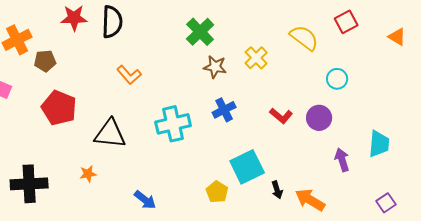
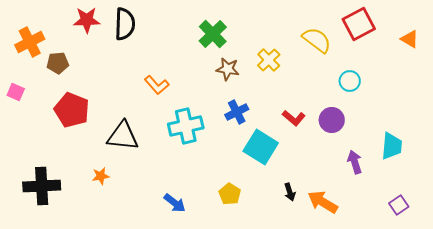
red square: (346, 22) -> (359, 24), size x1.4
orange L-shape: (129, 75) -> (157, 85), moved
cyan square: (247, 167) -> (261, 147), moved, turned -32
blue arrow: (145, 200) -> (175, 203), moved

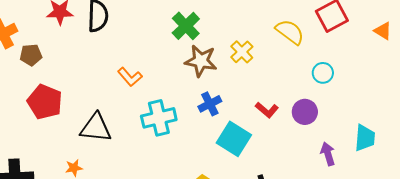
brown star: (228, 69) -> (201, 61), size x1.4

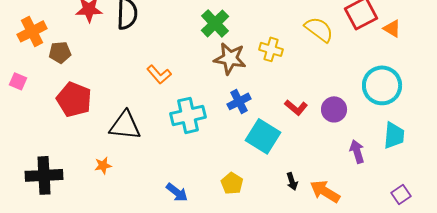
orange triangle: (383, 31) -> (392, 28), moved
yellow cross: (242, 52) -> (271, 49), turned -30
cyan circle: (323, 73) -> (382, 85), moved, size x1.8

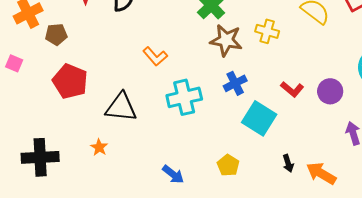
orange star: (103, 165) -> (99, 147), turned -30

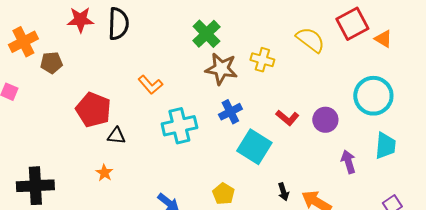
red pentagon: (70, 81) -> (93, 110), moved
black triangle: (121, 107) -> (116, 136), size x0.6
orange star: (99, 147) -> (104, 173), moved

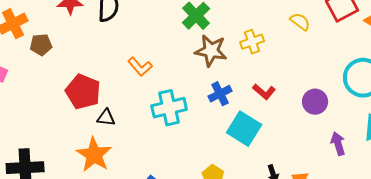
yellow semicircle: (310, 40) -> (300, 22), size x0.7
yellow cross: (262, 60) -> (252, 42), turned -35
red L-shape: (287, 118) -> (264, 92), moved
orange star: (104, 173) -> (94, 155), size x2.0

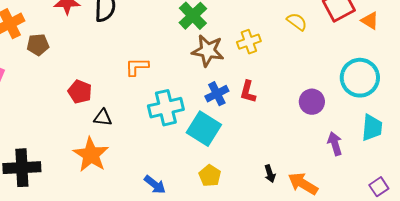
orange L-shape: (140, 67) -> (137, 67), turned 130
red pentagon: (83, 92) -> (80, 92), size x0.7
red L-shape: (264, 92) -> (248, 92), moved, turned 65
cyan square: (244, 129) -> (204, 129), moved

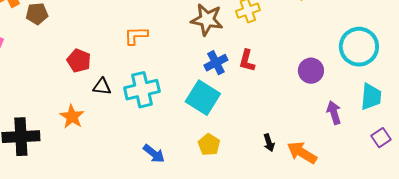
cyan cross: (166, 108) -> (142, 90), moved
orange star: (91, 155) -> (72, 117), moved, size x0.7
purple square: (379, 187) -> (381, 138), moved

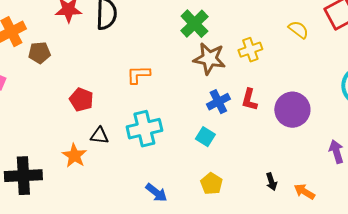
purple circle: (311, 71) -> (292, 110), moved, size x1.4
black triangle: (102, 87) -> (99, 136), moved
cyan square: (203, 98) -> (205, 137), size x0.6
orange arrow: (302, 153) -> (304, 192), size x0.7

